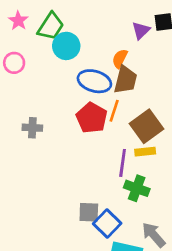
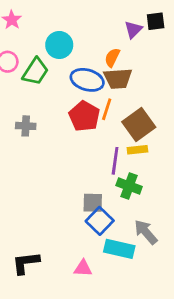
green trapezoid: (51, 26) -> (35, 72), moved
brown trapezoid: (125, 80) -> (118, 78), turned 72
gray square: (89, 212) -> (93, 203), moved

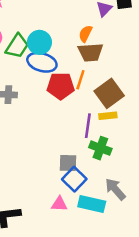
cyan circle: (59, 45) -> (39, 42), moved
blue ellipse: (87, 80) -> (42, 62), moved
red pentagon: (84, 116) -> (61, 86), turned -30
pink triangle: (83, 268) -> (59, 204), moved

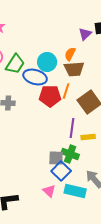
cyan circle: (39, 42) -> (47, 62), moved
yellow rectangle: (108, 116) -> (88, 137), moved
green cross: (100, 148) -> (70, 154), moved
pink triangle: (59, 204) -> (49, 191), turned 40

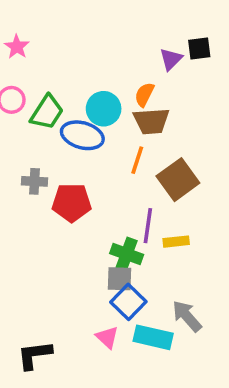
red pentagon: (50, 96) -> (72, 203), moved
green cross: (70, 154) -> (127, 254), moved

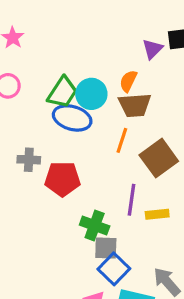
green trapezoid: (47, 112) -> (62, 92), moved
green cross: (127, 254) -> (95, 226), moved

